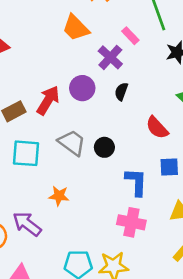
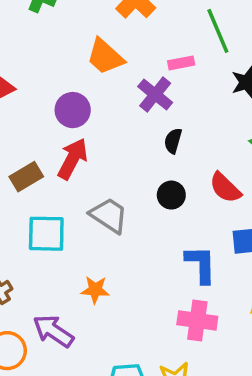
pink rectangle: (130, 36) -> (181, 63), turned -54
purple circle: (82, 88) -> (73, 110), moved
black circle: (104, 147) -> (171, 195), moved

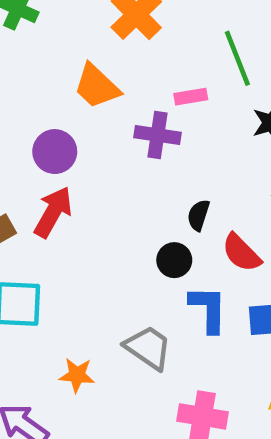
purple cross: (155, 95) -> (158, 135), turned -32
black semicircle: (173, 141) -> (198, 215), moved
gray trapezoid: (109, 215) -> (148, 348), moved
blue L-shape: (201, 264) -> (208, 309), moved

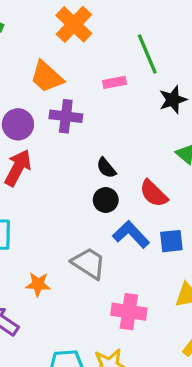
purple cross: (158, 135) -> (66, 116), moved
black semicircle: (198, 215) -> (106, 168), moved, turned -55
blue L-shape: (208, 309) -> (131, 234), turned -42

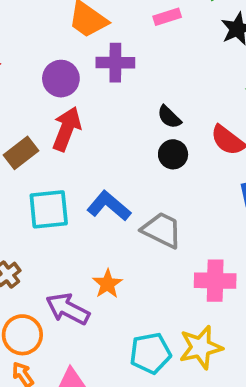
blue L-shape: (131, 234) -> (109, 206), moved
orange star: (38, 284) -> (108, 284), moved, turned -30

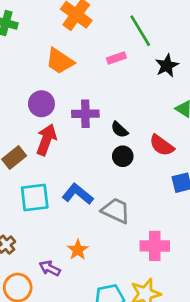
purple cross: (115, 63) -> (85, 114), moved
purple arrow: (68, 309) -> (50, 268), size x0.7

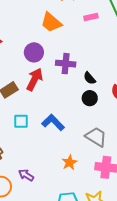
pink rectangle: (116, 58) -> (91, 17), moved
cyan square: (35, 197) -> (21, 121), size x0.7
gray trapezoid: (116, 211) -> (96, 137), moved
orange star: (78, 250) -> (70, 162), moved

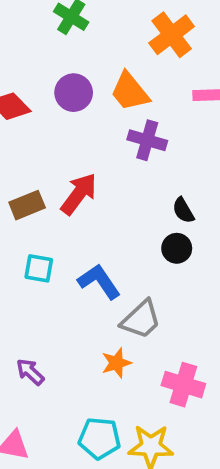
purple circle: (34, 52) -> (74, 93), moved
purple cross: (66, 64) -> (147, 140), moved
gray trapezoid: (96, 137) -> (141, 319), moved, turned 95

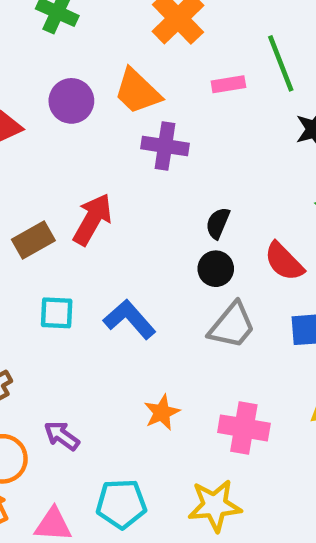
black semicircle: (183, 210) -> (218, 223), turned 60
gray trapezoid: (141, 319) -> (232, 326), moved
cyan pentagon: (100, 438) -> (121, 504), moved

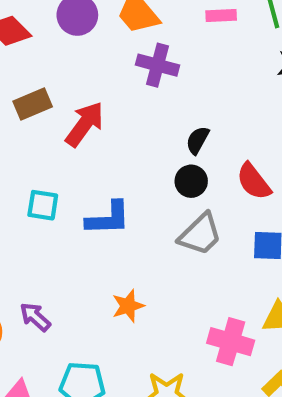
brown rectangle: (33, 240) -> (33, 104), moved
blue L-shape: (129, 319) -> (108, 218), turned 123
pink cross: (244, 428) -> (231, 342), moved

